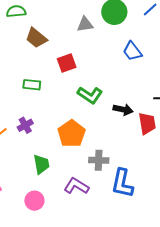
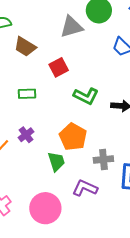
gray triangle: (85, 24) -> (71, 27), size x1.4
green trapezoid: (41, 164) -> (56, 161), moved
pink circle: (34, 201) -> (45, 208), size x1.6

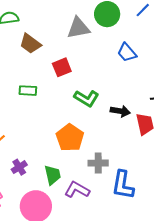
purple cross: (26, 135) -> (19, 167), moved
green trapezoid: (56, 161) -> (53, 175), moved

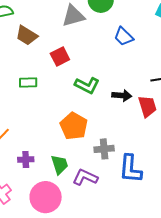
purple cross: (19, 167) -> (26, 159), turned 35

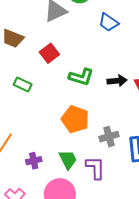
green rectangle: (28, 83) -> (23, 84), turned 36
purple L-shape: (85, 177) -> (95, 168), turned 75

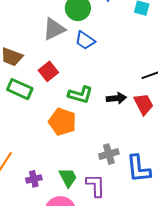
blue trapezoid: (109, 22) -> (85, 40), moved
green rectangle: (23, 84) -> (20, 89), moved, size x1.4
orange pentagon: (75, 119) -> (62, 122), moved

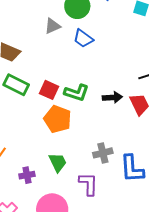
gray triangle: (54, 29) -> (52, 26), size x0.7
red square: (48, 71) -> (49, 90), moved, turned -30
green trapezoid: (68, 178) -> (58, 162), moved

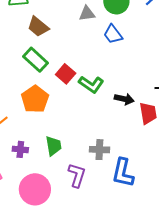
orange pentagon: (58, 119) -> (35, 99), moved

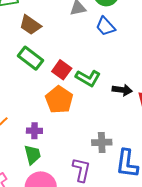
orange pentagon: (35, 99) -> (59, 100), moved
green trapezoid: (53, 146) -> (32, 155), moved
purple cross: (20, 149) -> (34, 131), moved

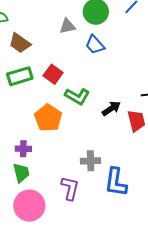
green rectangle: (31, 58) -> (20, 76), turned -55
red square: (62, 70) -> (53, 74), moved
black arrow: (122, 90) -> (111, 108), turned -42

